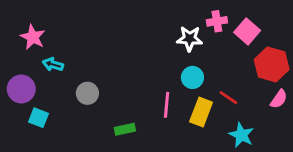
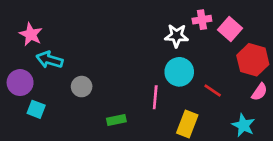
cyan arrow: (53, 64) -> (49, 60), size x1.4
cyan circle: (192, 77) -> (179, 72), size x1.4
yellow rectangle: (201, 112) -> (187, 124), moved
cyan star: (241, 135) -> (243, 125), moved

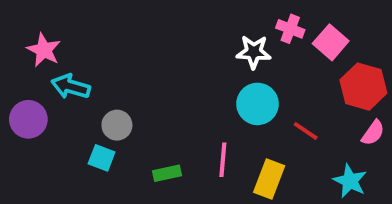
pink cross: (202, 20) -> (290, 29), turned 30
pink line: (155, 97) -> (223, 160), moved
cyan square: (36, 109) -> (102, 158), moved

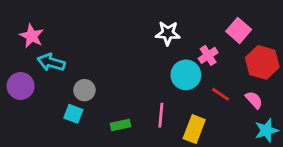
pink cross: (290, 29) -> (208, 55), moved, turned 36
white star: (254, 52) -> (168, 33), moved
pink semicircle: (373, 133) -> (254, 100), moved, turned -78
cyan star: (350, 181) -> (266, 130), moved, turned 30

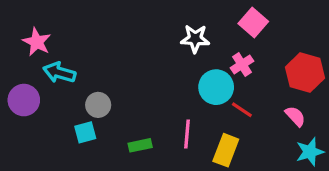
pink square: (239, 30) -> (253, 22), moved
red line: (221, 94) -> (242, 110), moved
cyan square: (73, 114) -> (85, 132), turned -36

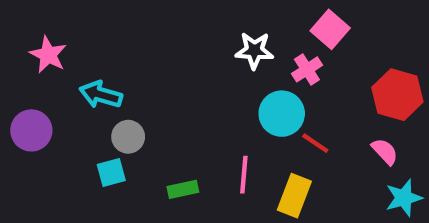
pink cross: (242, 64) -> (307, 69), moved
cyan arrow: (59, 73) -> (101, 95), moved

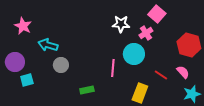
red line: (315, 143) -> (161, 75), moved
cyan square: (111, 173) -> (27, 80), moved
pink line: (244, 175) -> (113, 68), moved

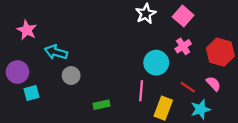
white star: (121, 24) -> (146, 14), moved, turned -30
pink cross: (146, 33) -> (183, 46), moved
pink line: (113, 68) -> (141, 91), moved
cyan star: (192, 94) -> (201, 109), moved

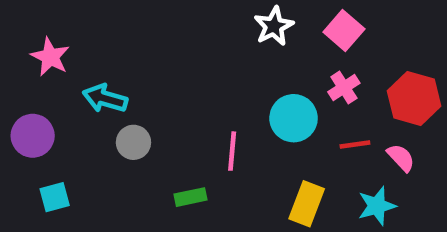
red line: (188, 87) -> (355, 144), moved, turned -42
pink line: (141, 91) -> (232, 151), moved
cyan square: (31, 93) -> (55, 197), moved

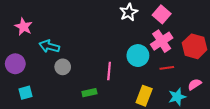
pink cross: (344, 88) -> (162, 41), size x1.5
pink semicircle: (401, 158) -> (195, 84), moved, turned -80

